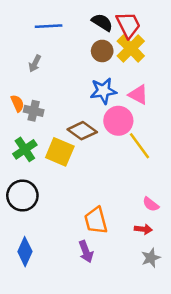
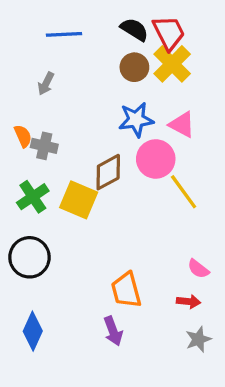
brown diamond: (82, 131) -> (108, 172), turned -64

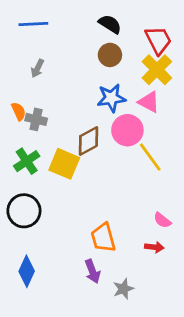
red trapezoid: (169, 33) -> (158, 40), moved
blue line: (64, 34) -> (33, 24), moved
yellow cross: (172, 64) -> (157, 70), moved
gray star: (198, 339) -> (123, 289), moved

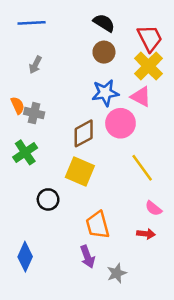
yellow line: (150, 157) -> (142, 168), moved
yellow square: (64, 164) -> (80, 172), moved
black circle: (24, 211) -> (48, 199), moved, size x0.7

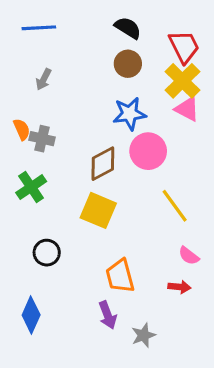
pink triangle: (141, 97) -> (187, 109), moved
black circle: (48, 199) -> (47, 253), moved

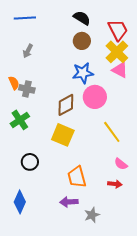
purple arrow: (108, 315) -> (69, 202), turned 108

